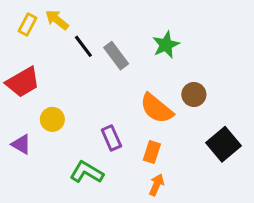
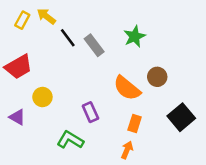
orange rectangle: (152, 152) -> (135, 123), moved

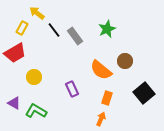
yellow rectangle: (22, 20) -> (22, 28), moved
purple triangle: (17, 117) -> (14, 103), moved
green L-shape: (70, 140) -> (36, 111), moved

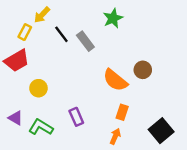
yellow arrow: (37, 13) -> (42, 15), turned -84
green star: (107, 29) -> (113, 18), moved
purple rectangle: (72, 89) -> (76, 117), moved
black square: (144, 93) -> (161, 131), moved

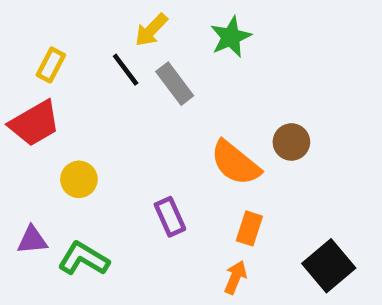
yellow arrow: (42, 15) -> (151, 30), moved
purple rectangle: (76, 117) -> (170, 217), moved
purple triangle: (16, 118) -> (32, 240), turned -35

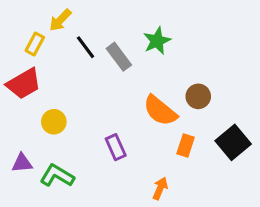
yellow arrow: (151, 30) -> (60, 20), moved
green star: (231, 37) -> (157, 41), moved
orange rectangle: (249, 228) -> (186, 146), moved
black square: (329, 266) -> (233, 142), moved

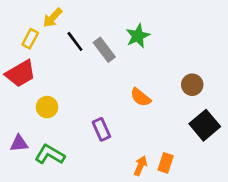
brown circle: (198, 96) -> (192, 85), moved
orange semicircle: (160, 111) -> (141, 97), size x0.7
orange rectangle: (186, 146) -> (166, 163), moved

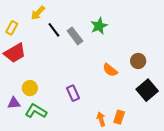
yellow rectangle: (30, 39) -> (12, 28), moved
orange semicircle: (141, 97) -> (110, 70), moved
yellow circle: (47, 107) -> (30, 88), moved
orange arrow: (141, 166) -> (101, 119), turned -40

